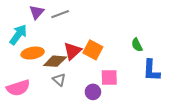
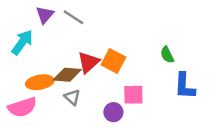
gray line: (60, 14) -> (73, 17), turned 54
orange ellipse: (33, 53) -> (40, 82), moved

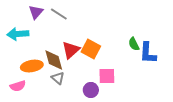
cyan arrow: (22, 42) -> (18, 34), turned -130
brown diamond: (67, 75) -> (54, 60), turned 70
blue L-shape: (185, 86) -> (148, 53), moved
pink semicircle: (22, 107) -> (18, 86), size x0.7

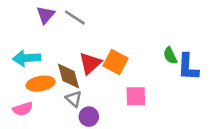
cyan arrow: (18, 34) -> (27, 58), moved
purple circle: (91, 90) -> (89, 117), moved

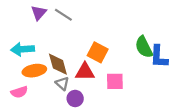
green semicircle: (170, 56) -> (144, 47), size x1.5
red triangle: (90, 63) -> (85, 72), moved, turned 42

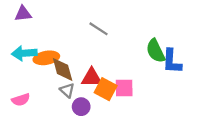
purple triangle: (39, 13) -> (23, 14), moved, turned 42
gray line: (63, 15) -> (99, 29), moved
orange square: (98, 52) -> (106, 89), moved
orange ellipse: (34, 71) -> (46, 58), moved

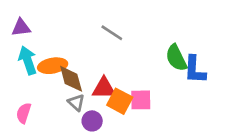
purple triangle: (23, 14) -> (21, 28), moved
cyan arrow: (24, 53) -> (28, 60), turned 75
pink semicircle: (21, 100) -> (24, 113), turned 126

